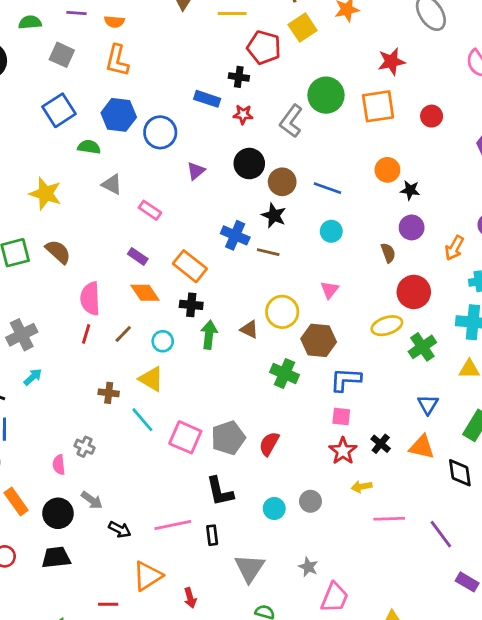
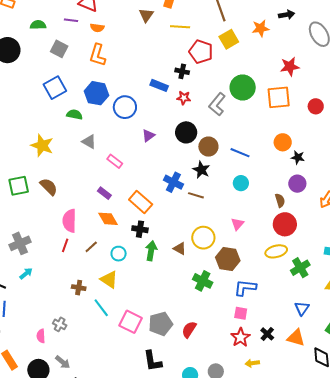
red circle: (414, 292) -> (285, 224), moved

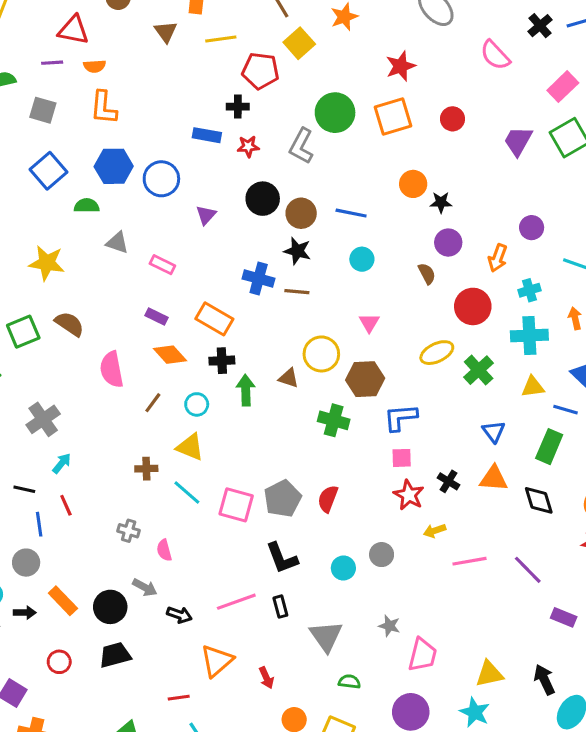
red circle: (285, 224) -> (473, 306), moved
red line: (65, 245) -> (66, 505), moved, turned -32
pink semicircle: (41, 336) -> (164, 550), moved

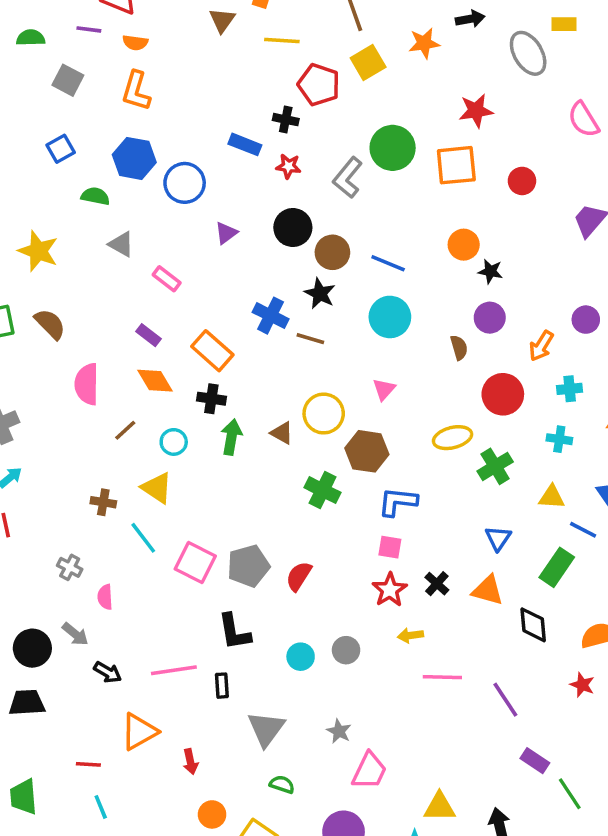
blue square: (48, 171) -> (61, 149), size x0.7
cyan circle: (362, 259) -> (390, 317), size x1.5
cyan cross: (529, 335) -> (559, 439), size x0.6

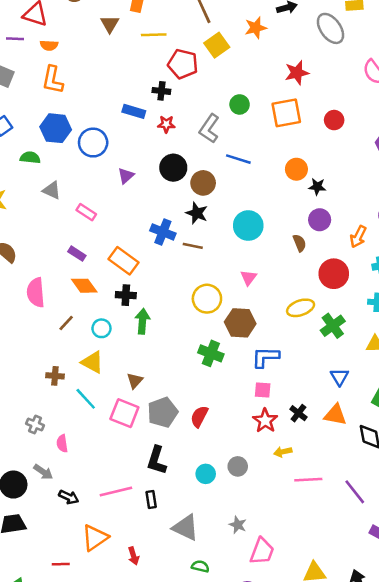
green circle: (393, 148) -> (240, 104), size x0.6
blue line: (388, 263) -> (238, 159), moved
brown triangle: (282, 433) -> (135, 381), moved, turned 48
black L-shape: (234, 632) -> (157, 460), turned 32
gray triangle: (266, 729) -> (186, 528), turned -36

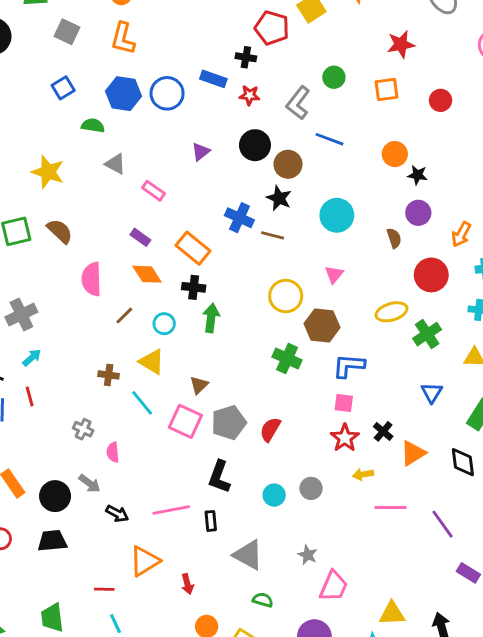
orange square: (286, 113) -> (386, 89), size x0.7
blue circle: (93, 143) -> (167, 93), moved
orange triangle: (335, 415) -> (413, 453), moved, turned -45

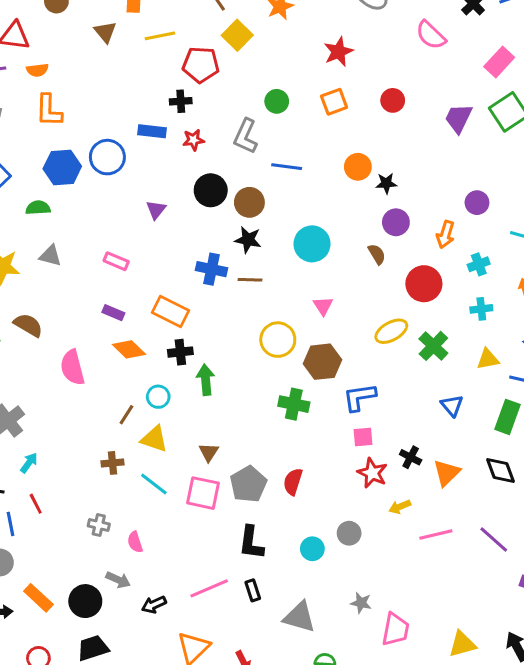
gray triangle: (115, 164) -> (50, 256), moved
brown line: (124, 316) -> (126, 415), moved
black arrow: (117, 514) -> (154, 605), turned 140

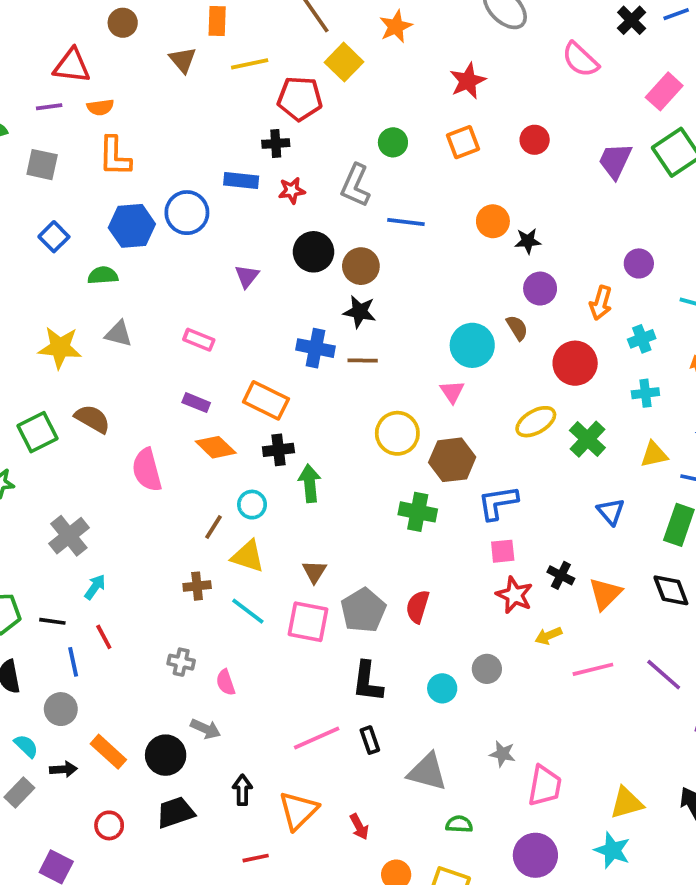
cyan circle: (312, 244) -> (472, 345), moved
black arrow: (154, 605) -> (242, 790), moved, turned 115

